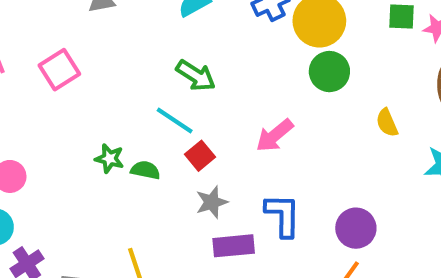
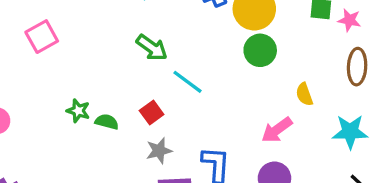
cyan line: (175, 121) -> (188, 82), moved
pink arrow: (275, 135) -> (277, 130), moved

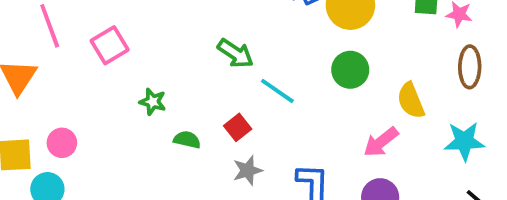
green circle: (260, 50) -> (350, 70), moved
yellow semicircle: (304, 94) -> (411, 101), size x1.4
green star: (78, 111) -> (153, 102), moved

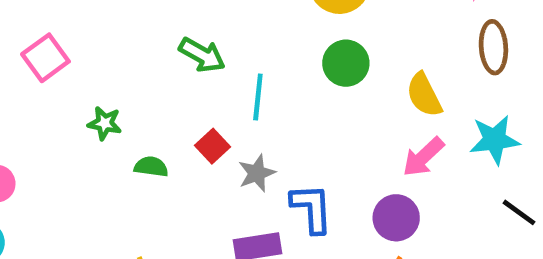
cyan line: (277, 91) -> (258, 97), turned 66
pink arrow: (381, 142) -> (423, 157), moved
gray star: (248, 170) -> (257, 173), moved

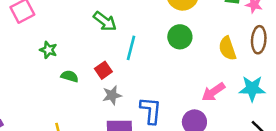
yellow semicircle: (424, 95) -> (227, 48), moved
gray star: (257, 173) -> (112, 95), moved

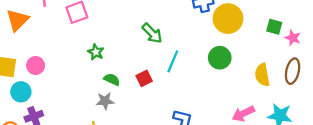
gray star: (112, 95) -> (105, 101), moved

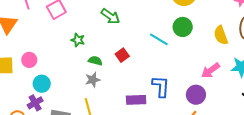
green arrow: (152, 33) -> (110, 16), moved
cyan line: (173, 61) -> (159, 39), moved, turned -72
cyan circle: (21, 92) -> (42, 84), moved

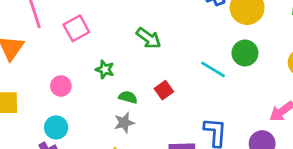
pink circle: (29, 60) -> (61, 86), moved

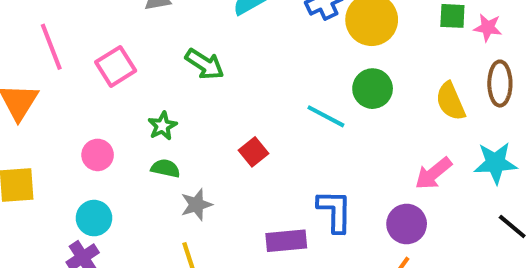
green arrow: (149, 38) -> (205, 64), moved
green star: (105, 69) -> (162, 126), turned 30
green semicircle: (128, 97) -> (165, 168), moved

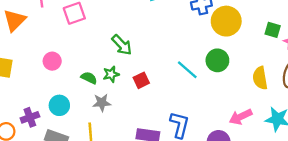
green arrow: (205, 64) -> (122, 45), moved
green star: (162, 126) -> (111, 74), moved
cyan circle: (94, 218) -> (59, 105), moved

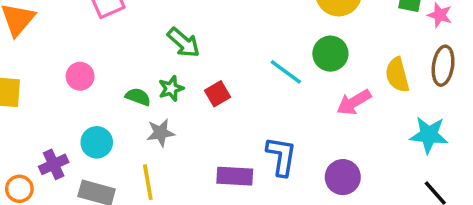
pink arrow: (241, 117) -> (354, 102), moved

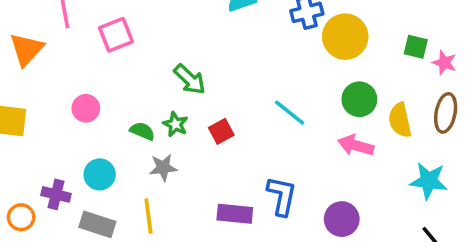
green circle: (330, 54) -> (359, 99), moved
green star: (171, 88) -> (175, 124), turned -30
pink arrow: (354, 102) -> (356, 145), turned 44
purple cross: (54, 164) -> (56, 194), turned 36

